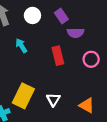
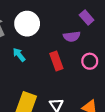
white circle: (32, 15) -> (27, 24), size x1.5
purple rectangle: (61, 16) -> (87, 17), moved

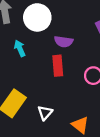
purple semicircle: (72, 36) -> (64, 42), moved

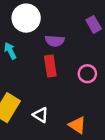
white triangle: (45, 113) -> (40, 115), turned -35

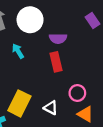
pink circle: (87, 74) -> (77, 93), moved

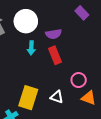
cyan arrow: (18, 51) -> (31, 48), moved, turned -136

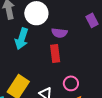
cyan arrow: (31, 48) -> (22, 39), moved, size x1.5

